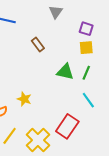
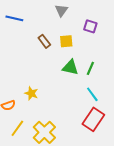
yellow square: (86, 48) -> (66, 41), moved
red rectangle: (67, 126) -> (93, 119), moved

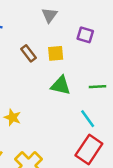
green line: (90, 68) -> (98, 87), moved, turned 64

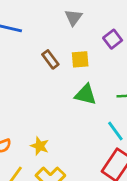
purple square: (85, 35) -> (113, 39), turned 35
yellow star: (13, 117) -> (40, 146), moved

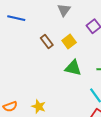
yellow square: (80, 59) -> (69, 41), turned -32

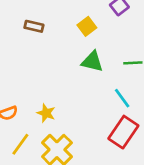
brown rectangle: (47, 41) -> (34, 26), moved, turned -40

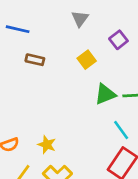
green triangle: (92, 62) -> (105, 94), moved, turned -35

